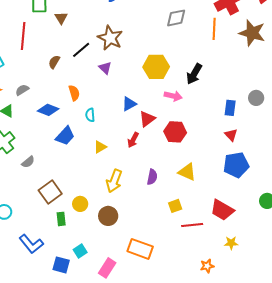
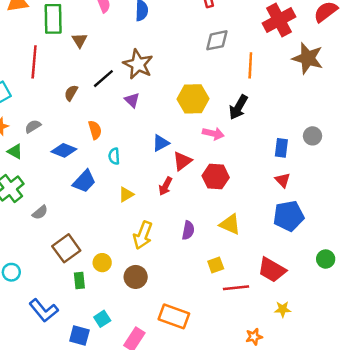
orange line: (214, 29) -> (250, 65), moved

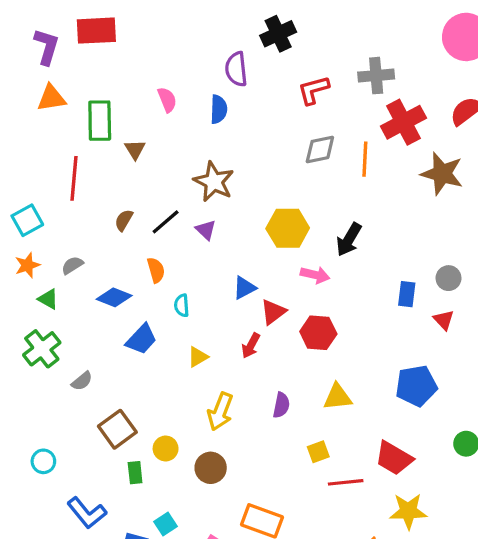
orange line: (250, 65) -> (365, 159), moved
black line: (103, 79) -> (166, 222), moved
red triangle: (283, 180) -> (444, 320), moved
yellow triangle: (230, 224) -> (338, 397), turned -30
yellow star: (283, 309) -> (408, 511), size x1.6

